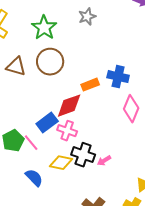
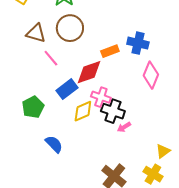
pink cross: (67, 131) -> (101, 97), moved
pink line: (31, 143) -> (51, 58), moved
black cross: (83, 155) -> (113, 111), moved
yellow diamond: (61, 163) -> (83, 111), moved, turned -35

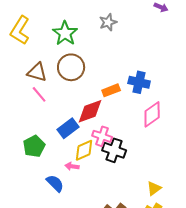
pink line: (51, 58) -> (39, 94), moved
pink diamond: (151, 75) -> (152, 114), turned 32
pink arrow: (124, 127) -> (72, 166), moved, turned 40
yellow triangle: (163, 151) -> (154, 188), moved

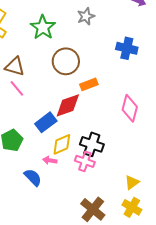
brown circle: (71, 67) -> (66, 61), moved
blue cross: (139, 82) -> (127, 48), moved
pink diamond: (152, 114) -> (130, 108), turned -40
pink cross: (102, 136) -> (85, 161), moved

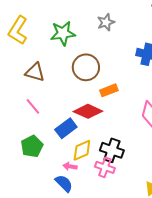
green star: (43, 27) -> (63, 33), turned 30
pink line: (17, 88) -> (33, 106), moved
red diamond: (68, 105) -> (88, 111), turned 44
blue semicircle: (33, 177) -> (64, 183), moved

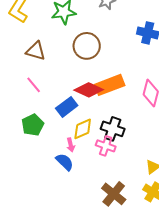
orange rectangle: (109, 90) -> (110, 85), moved, size x1.6
pink arrow: (70, 166) -> (71, 145), turned -112

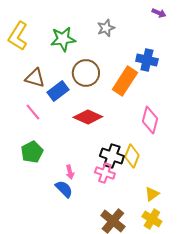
orange rectangle: (110, 85) -> (125, 81), moved, turned -36
blue rectangle: (67, 107) -> (58, 91), moved
yellow diamond: (83, 129) -> (132, 156), moved, turned -45

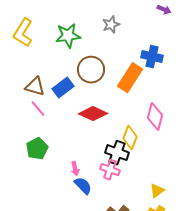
brown triangle: (35, 78) -> (35, 87), moved
yellow diamond: (132, 156) -> (130, 138), moved
blue semicircle: (64, 189) -> (83, 186), moved

